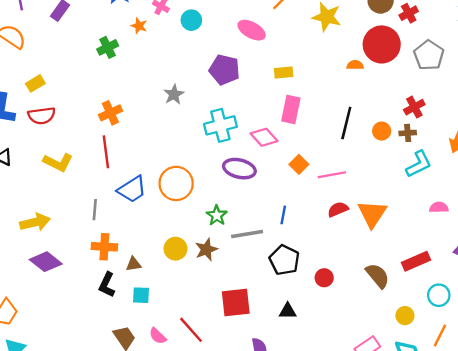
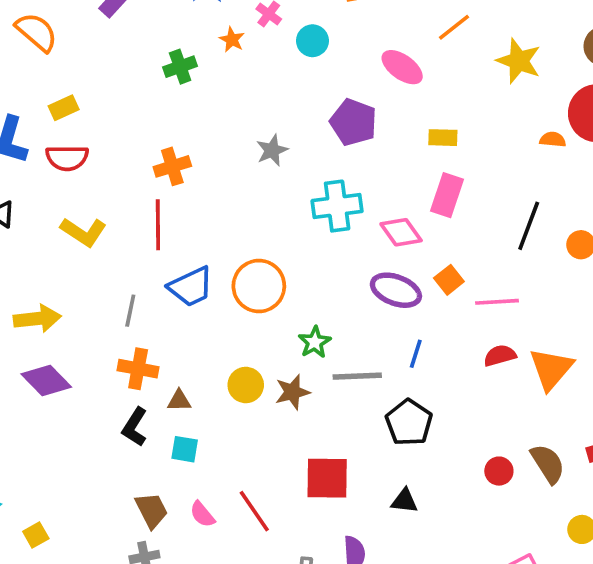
purple ellipse: (239, 169) -> (396, 290), moved
red circle: (324, 278) -> (499, 471), moved

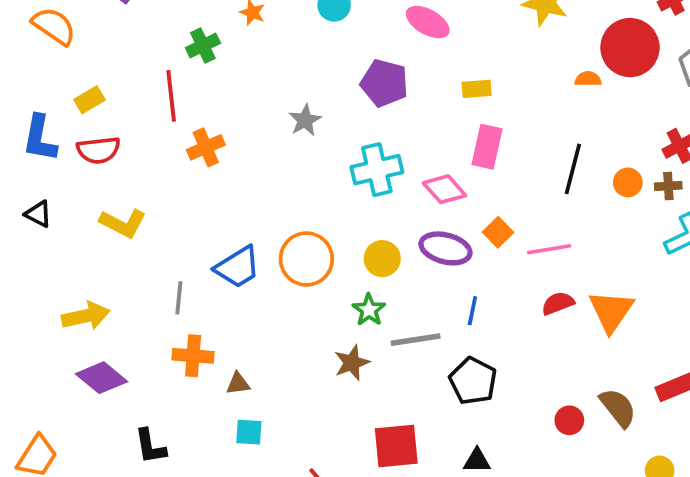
red line: (158, 225) -> (171, 96), moved
yellow circle: (246, 385) -> (382, 259), moved
black L-shape: (135, 427) -> (150, 446), moved, turned -36

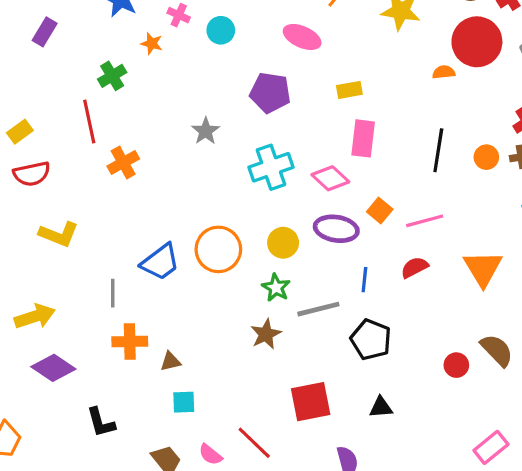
red semicircle: (558, 303) -> (415, 267), moved

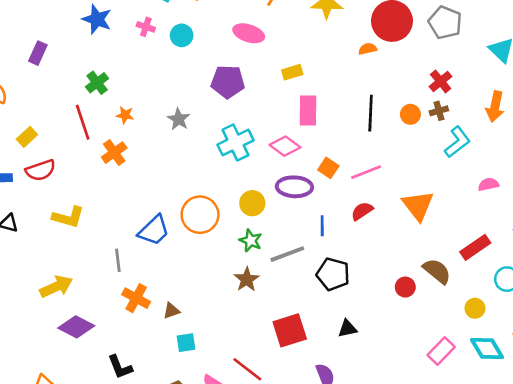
orange star: (152, 44) -> (125, 115), moved
orange cross: (130, 342) -> (136, 298), turned 36

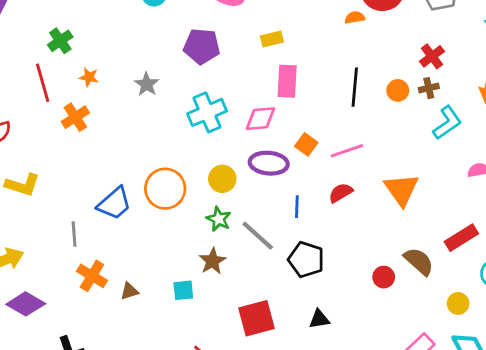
pink diamond: (285, 146) -> (260, 119), turned -44
gray line: (287, 254) -> (258, 236), turned 60
cyan square: (186, 343) -> (183, 290), moved

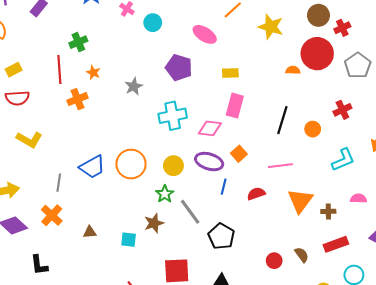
brown cross: (429, 88) -> (328, 211), moved
pink line: (347, 151) -> (280, 166), moved
blue line: (297, 207) -> (224, 187), moved
brown semicircle: (419, 261) -> (302, 255), size x0.7
orange cross: (92, 276) -> (52, 215), moved

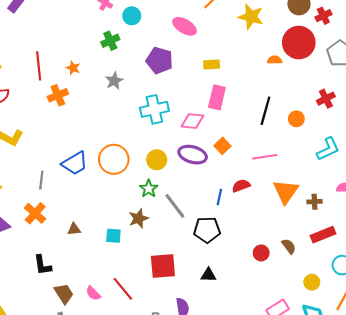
green cross: (78, 42) -> (110, 41), moved
blue line: (224, 187) -> (219, 197), moved
black pentagon: (221, 236) -> (207, 230), turned -30
black L-shape: (39, 265) -> (43, 265), moved

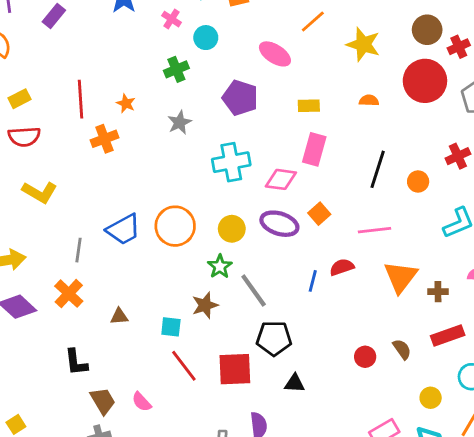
orange semicircle: (275, 60) -> (369, 100), moved
black pentagon: (207, 230) -> (274, 338), moved
red line: (123, 289) -> (184, 366), moved

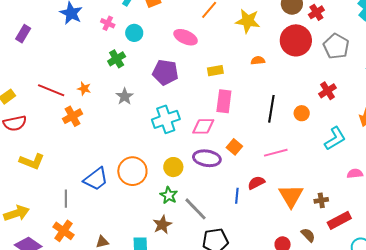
red line: (81, 99) -> (51, 90), turned -56
orange triangle: (401, 277) -> (291, 196), moved
brown cross: (438, 292) -> (321, 200), moved

